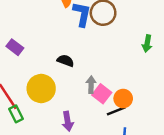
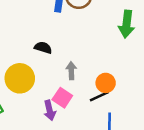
green arrow: (147, 43) -> (127, 24), size x1.5
pink square: (102, 94) -> (62, 98), moved

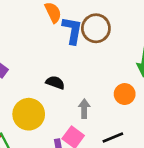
orange circle: (106, 83) -> (125, 94), moved

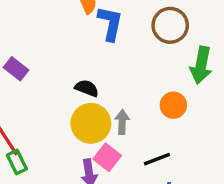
brown circle: (96, 28) -> (170, 25), moved
yellow circle: (29, 114) -> (91, 123), moved

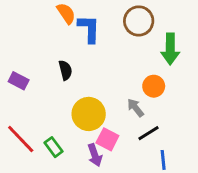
black semicircle: (87, 88) -> (65, 70), moved, turned 66
gray arrow: (122, 122) -> (135, 108), moved, turned -30
green rectangle: (17, 162) -> (54, 147), moved

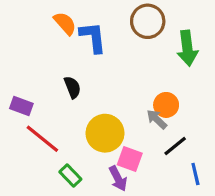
orange circle: (154, 86) -> (166, 105), moved
red line: (21, 139) -> (42, 139), moved

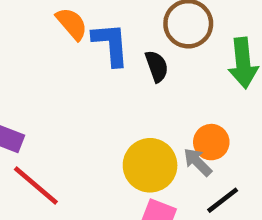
black semicircle: (72, 87) -> (157, 66), moved
yellow circle: (105, 133) -> (150, 165), moved

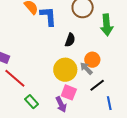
black semicircle: (157, 66) -> (70, 40), moved, turned 40

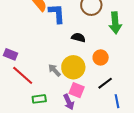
black semicircle: (70, 40) -> (78, 38), turned -96
gray arrow: (86, 68) -> (54, 70), moved
green rectangle: (32, 102) -> (39, 99), turned -56

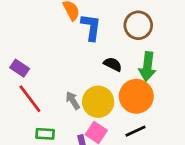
green arrow: (115, 23) -> (147, 67), moved
orange circle: (101, 57) -> (136, 96), size x1.6

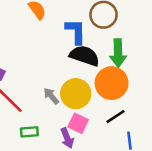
blue L-shape: (91, 27) -> (76, 31), moved
black semicircle: (113, 64) -> (84, 56), size x1.6

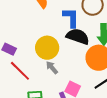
yellow circle: (76, 94) -> (47, 48), moved

